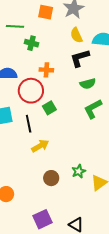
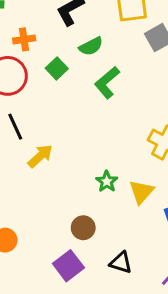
green square: (49, 108) -> (57, 68), moved
brown circle: (51, 178) -> (83, 228), moved

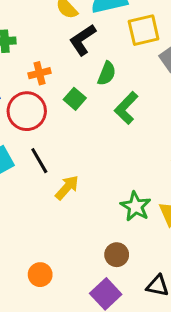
green semicircle: (91, 46) -> (107, 73), turned -35
green star: (107, 181) -> (136, 206), size x1.4

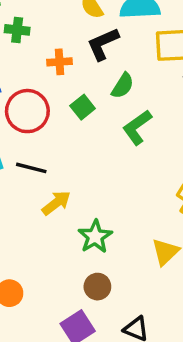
orange cross: (39, 73) -> (59, 62), moved
black line: (39, 161) -> (31, 168), turned -56
green star: (136, 206) -> (95, 237), moved

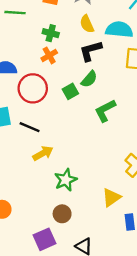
green cross: (17, 30) -> (51, 33), moved
orange cross: (59, 62) -> (49, 55), moved, turned -35
green semicircle: (123, 86) -> (89, 79), moved

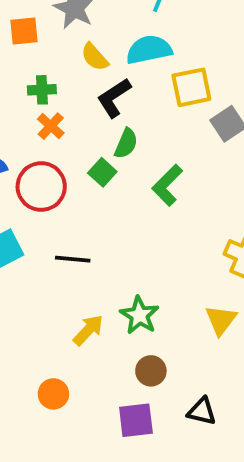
black line: (30, 127) -> (73, 259), moved
yellow arrow: (43, 153) -> (88, 330), moved
purple square: (45, 239) -> (136, 420), turned 35

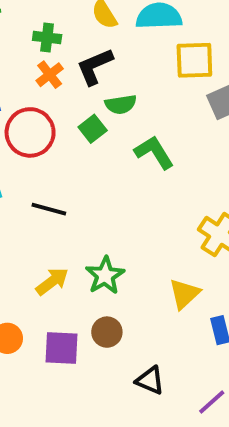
black L-shape: (114, 98) -> (95, 66), moved
green semicircle: (126, 143) -> (121, 104), turned 48
green L-shape: (167, 185) -> (154, 152), turned 93
purple square: (136, 420) -> (62, 348), moved

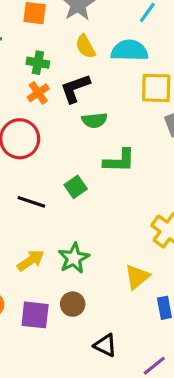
green square: (93, 129) -> (76, 187), moved
green L-shape: (154, 152) -> (119, 161), turned 120

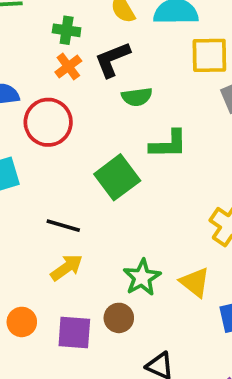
green square: (76, 187) -> (117, 177), size x1.6
black line: (31, 202) -> (63, 226), moved
green star: (74, 258) -> (142, 277), moved
yellow triangle: (137, 277) -> (195, 282), turned -40

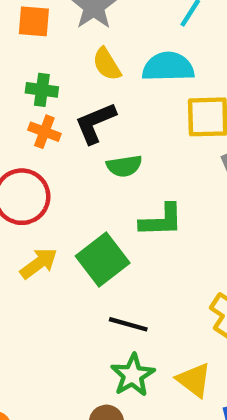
orange cross: (68, 66) -> (44, 132), turned -32
black line: (63, 226) -> (128, 324), moved
yellow arrow: (67, 268) -> (39, 263), moved

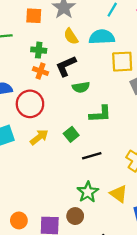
green square: (103, 260) -> (71, 134), size x0.6
black line: (128, 324) -> (92, 156), moved, turned -30

